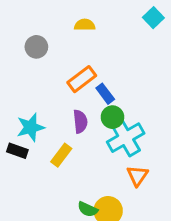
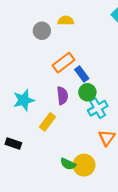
gray circle: (36, 47) -> (42, 31), moved
cyan cross: (126, 138) -> (98, 108), size x0.7
black rectangle: (17, 151) -> (13, 143), moved

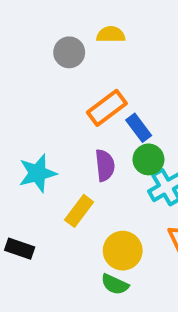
yellow circle: (84, 165) -> (123, 251), moved

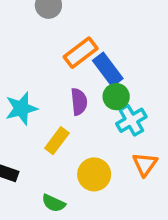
blue rectangle: (139, 128) -> (108, 70), size x1.4
green semicircle: (115, 284) -> (54, 203), moved

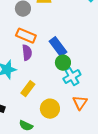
orange rectangle: (81, 53) -> (26, 36), moved, turned 60
purple semicircle: (79, 102) -> (27, 53), moved

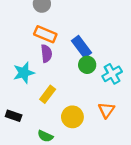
cyan cross: (72, 77) -> (112, 74), moved

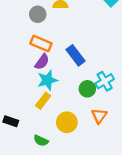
purple semicircle: (46, 53) -> (42, 62), turned 42
green circle: (87, 65) -> (87, 89), moved
cyan star: (24, 73) -> (47, 80), moved

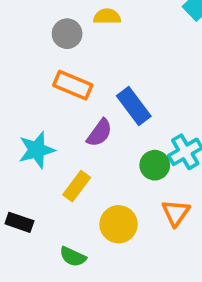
purple semicircle: (42, 62) -> (99, 133), moved
cyan star: (47, 80) -> (37, 150), moved

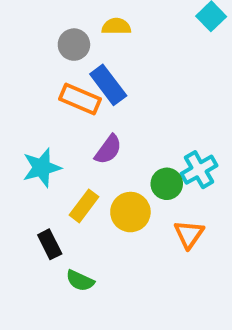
blue rectangle: (134, 106) -> (108, 85), moved
black rectangle: (19, 222) -> (50, 244), moved, turned 44
yellow circle: (119, 224) -> (130, 212), moved

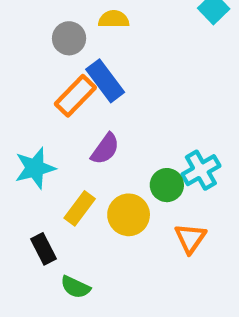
orange rectangle: (80, 99) -> (75, 96), turned -69

